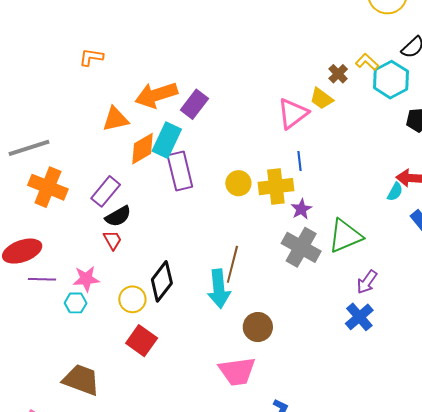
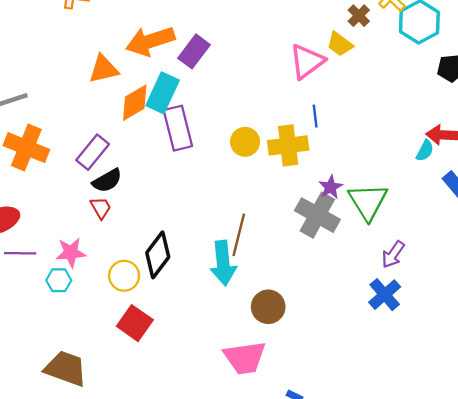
purple star: (301, 209) -> (331, 187), moved
green triangle: (345, 236) -> (368, 202), turned -39

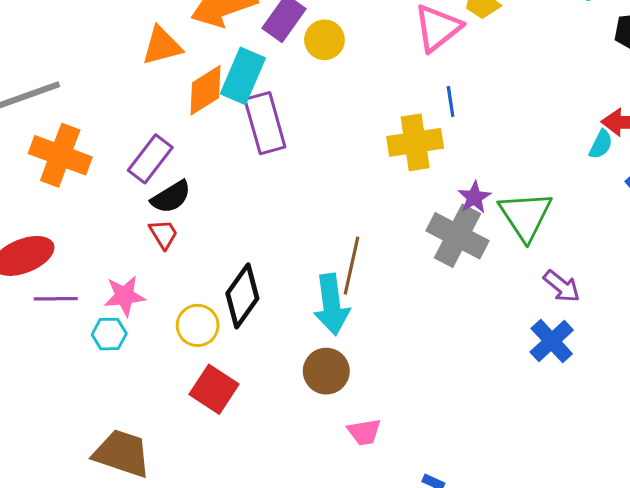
yellow circle: (245, 142) -> (324, 40), moved
purple arrow: (393, 254) -> (562, 286), turned -84
brown circle: (268, 307) -> (326, 371), moved
pink trapezoid: (245, 358) -> (364, 432), size x0.6

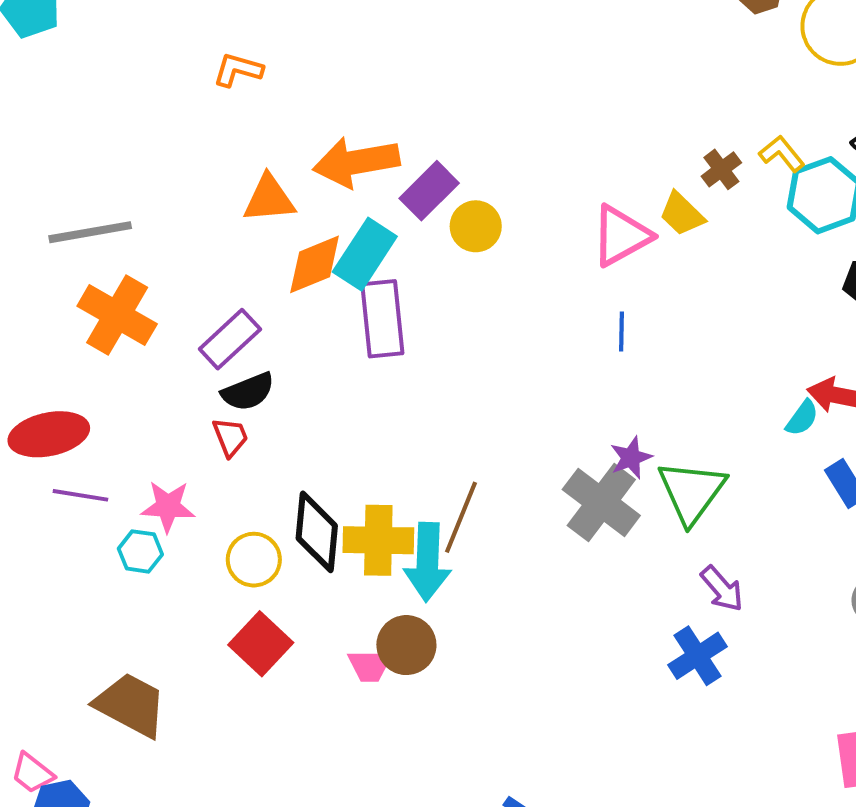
yellow cross: (415, 142) -> (378, 540), moved
black diamond: (242, 296) -> (317, 532), turned -40
pink trapezoid: (364, 432) -> (370, 666), moved

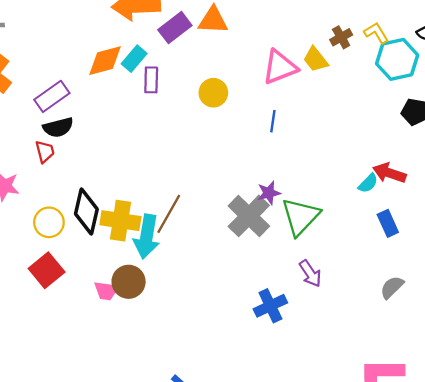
orange triangle: (269, 199) -> (213, 20), moved
yellow circle: (476, 226) -> (213, 93), moved
cyan rectangle: (365, 254) -> (134, 59), size x0.7
purple rectangle: (382, 319) -> (151, 80), moved, size x0.6
blue cross: (698, 656) -> (270, 306), moved

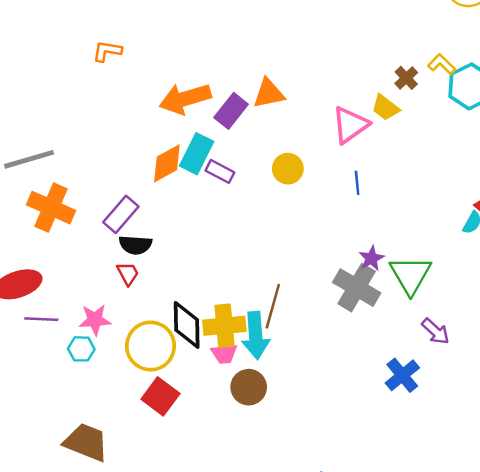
cyan rectangle: (134, 59) -> (197, 154), size x1.4
purple rectangle: (151, 80) -> (220, 171), turned -50
black semicircle: (58, 127) -> (135, 245), turned 32
yellow circle: (49, 222) -> (151, 346), size x1.5
pink trapezoid: (106, 291) -> (224, 354), moved

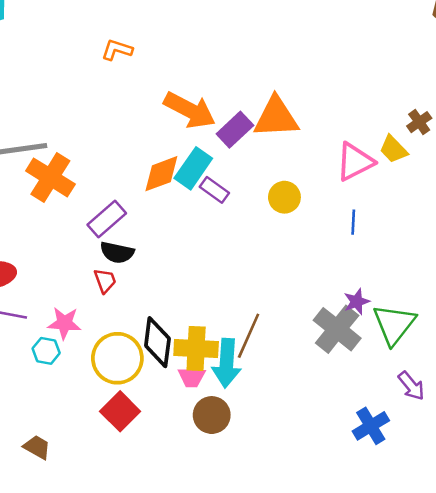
orange triangle: (269, 93) -> (276, 117), size x1.4
orange arrow: (185, 99) -> (190, 110), turned -144
orange cross: (51, 208) -> (50, 177), moved
brown trapezoid: (86, 442) -> (37, 447), size x0.6

